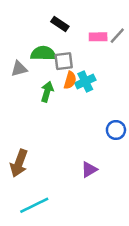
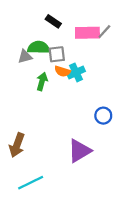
pink rectangle: (98, 37) -> (87, 33), size x1.5
gray triangle: (19, 69) -> (25, 57), moved
orange semicircle: (70, 80) -> (62, 71), turned 91
purple triangle: (89, 170) -> (79, 151), size x1.6

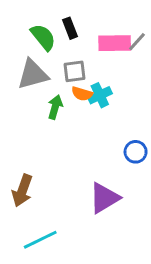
black rectangle: (53, 21) -> (70, 28), turned 35
green semicircle: (39, 47) -> (43, 37), moved, turned 50
gray triangle: (25, 57) -> (33, 74), size x1.6

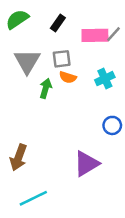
black rectangle: (70, 28) -> (58, 23), turned 56
green semicircle: (43, 37) -> (17, 19), moved, turned -85
gray triangle: (33, 74) -> (27, 61), turned -44
cyan cross: (100, 95) -> (105, 79), moved

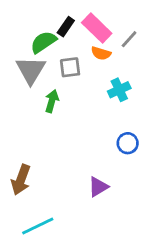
green semicircle: (17, 19) -> (43, 42), moved
pink rectangle: (95, 35) -> (97, 28), moved, turned 45
orange semicircle: (68, 77) -> (101, 53), moved
purple triangle: (86, 164) -> (98, 187), size x0.7

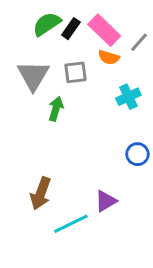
green semicircle: (43, 42) -> (47, 24), moved
brown arrow: (21, 180) -> (41, 193), moved
cyan line: (38, 226) -> (71, 224), moved

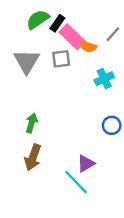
pink rectangle: (104, 30) -> (72, 37), moved
green arrow: (56, 109) -> (32, 123), moved
cyan line: (71, 224) -> (76, 182), moved, turned 72

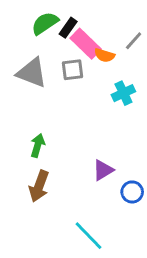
gray triangle: (27, 61) -> (32, 73), turned -40
blue circle: (112, 125) -> (132, 192), moved
purple triangle: (86, 164) -> (103, 170), moved
cyan line: (76, 182) -> (89, 236), moved

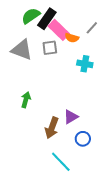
black rectangle: (68, 28) -> (47, 19), size x1.5
cyan cross: (123, 93) -> (85, 64), turned 35
brown arrow: (39, 186) -> (52, 128), moved
blue circle: (132, 192) -> (83, 139), moved

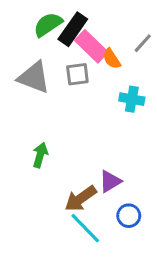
orange semicircle: (72, 38) -> (112, 59), turned 40
brown arrow: (52, 128) -> (81, 199), turned 35
cyan line: (61, 162) -> (85, 228), moved

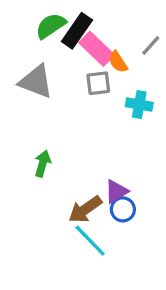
gray square: (77, 74) -> (98, 83), moved
blue circle: (129, 216) -> (123, 209), moved

